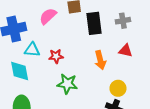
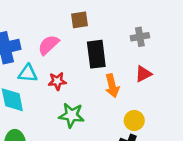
pink semicircle: (48, 16) -> (48, 45), moved
black rectangle: (94, 23) -> (96, 54), moved
red triangle: (126, 51) -> (143, 74), turned -40

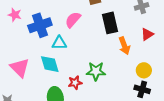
red star: (57, 81) -> (75, 83), moved

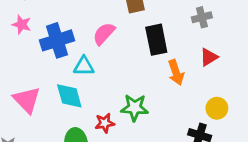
yellow circle: (144, 70) -> (217, 108), moved

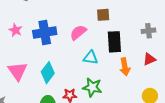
pink star: (22, 25) -> (16, 30), moved
cyan triangle: (84, 66) -> (91, 58), moved
cyan diamond: (69, 96) -> (48, 73), turned 45

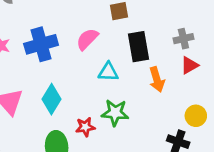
gray cross: (148, 31) -> (183, 39), moved

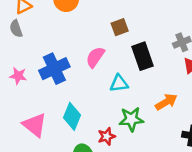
orange arrow: (157, 79) -> (166, 102), moved, turned -95

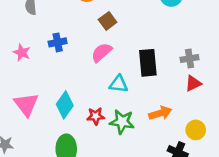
brown square: (120, 27) -> (108, 21), moved, turned -30
blue cross: (54, 69) -> (58, 42), moved, size x0.6
red star: (107, 136) -> (96, 116), moved

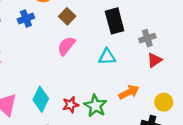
blue cross: (58, 42) -> (26, 18), moved
black rectangle: (148, 63) -> (115, 21), moved
cyan triangle: (119, 84) -> (107, 57), moved
green star: (122, 122) -> (95, 106), turned 30

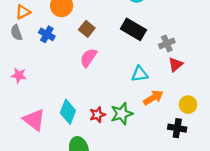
blue cross: (26, 18) -> (47, 34), turned -35
black rectangle: (115, 21) -> (133, 29), turned -40
cyan triangle: (107, 57) -> (140, 74), moved
green star: (95, 106) -> (122, 114), turned 30

